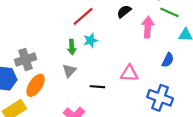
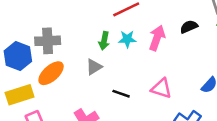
black semicircle: (124, 11) -> (189, 27), moved
pink arrow: (148, 27) -> (157, 38), moved

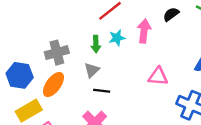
gray cross: (48, 41) -> (57, 53), moved
black line: (121, 94) -> (102, 91), moved

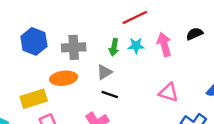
pink arrow: (144, 31) -> (164, 44), turned -35
blue hexagon: (20, 75) -> (34, 41), moved
orange ellipse: (53, 85) -> (64, 78), turned 35

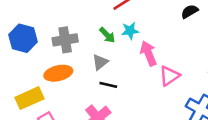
pink arrow: (164, 44) -> (148, 53), moved
green arrow: (114, 47) -> (107, 35), turned -49
pink triangle: (168, 92) -> (169, 76), turned -45

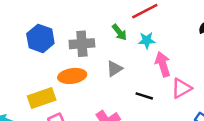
green arrow: (107, 35) -> (119, 32), moved
black line: (108, 85) -> (144, 96), moved

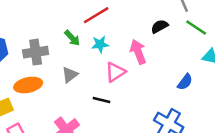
pink arrow: (163, 64) -> (138, 52), moved
pink triangle: (181, 88) -> (115, 72), moved

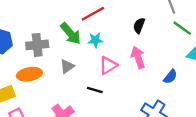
black semicircle: (159, 26) -> (139, 26), moved, turned -42
green arrow: (72, 38) -> (71, 33), size x1.5
pink arrow: (138, 52) -> (138, 57), moved

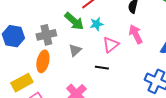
orange ellipse: (29, 74) -> (43, 61), turned -60

